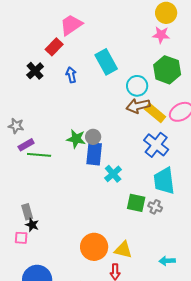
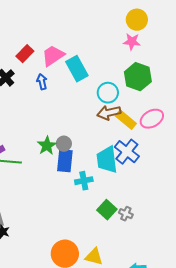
pink trapezoid: (71, 25) -> (53, 56), moved
green star: (76, 139) -> (47, 146), turned 30
cyan cross: (113, 174) -> (84, 181), turned 30
cyan trapezoid: (164, 181) -> (107, 160), moved
green square: (136, 203) -> (107, 210), turned 30

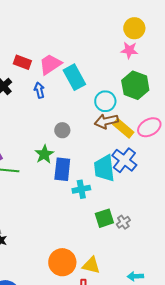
red rectangle: (25, 54) -> (22, 62), turned 66
gray circle: (64, 144) -> (62, 130), moved
green square: (107, 210) -> (104, 218), turned 30
gray cross: (126, 214) -> (123, 222), turned 32

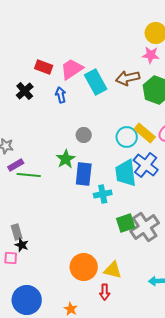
cyan circle: (105, 101) -> (127, 137), moved
brown arrow: (106, 121) -> (128, 78), moved
gray cross: (123, 222) -> (145, 227), size x2.0

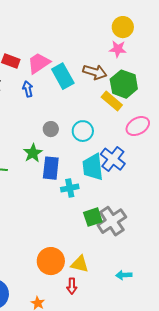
brown arrow: (128, 78) -> (95, 72), turned -150
yellow rectangle: (145, 133) -> (112, 101), moved
cyan circle: (127, 137) -> (83, 131), moved

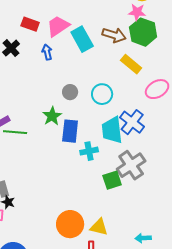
green hexagon: (124, 84) -> (143, 32), moved
gray cross: (112, 221) -> (131, 165), moved

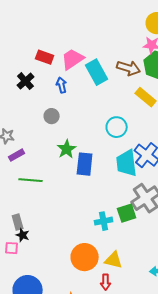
gray circle: (70, 92) -> (52, 116), moved
green line: (15, 132) -> (31, 180), moved
cyan cross: (89, 151) -> (104, 221), moved

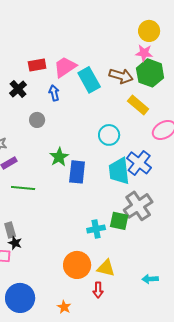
red rectangle: (45, 57) -> (37, 65), turned -30
gray circle: (52, 116) -> (37, 120), moved
green square: (127, 213) -> (119, 221), turned 30

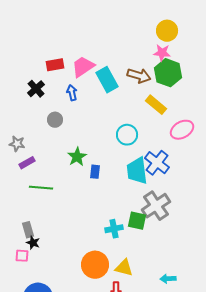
blue rectangle: (77, 172) -> (95, 172), size x0.6

